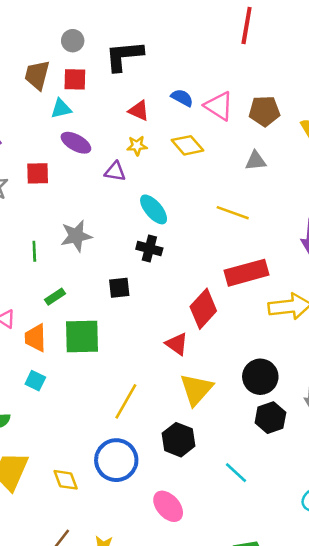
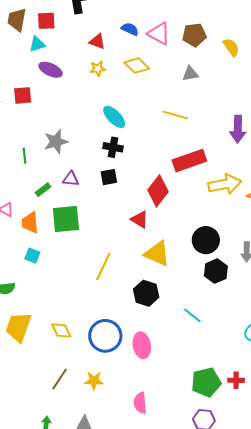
purple triangle: (115, 172) -> (71, 179), moved
black square: (119, 288) -> (109, 177), moved
yellow triangle: (196, 389) -> (157, 253), turned -44
blue circle: (116, 460) -> (105, 336), moved
pink ellipse: (168, 506) -> (142, 345), turned 35

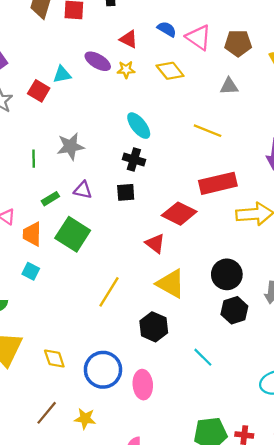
cyan triangle: (37, 44) -> (62, 75), moved
purple ellipse: (51, 70) -> (98, 61), moved
red square: (23, 95) -> (39, 91), turned 30
red diamond: (158, 191) -> (179, 214), turned 72
green square: (66, 219) -> (73, 234), turned 32

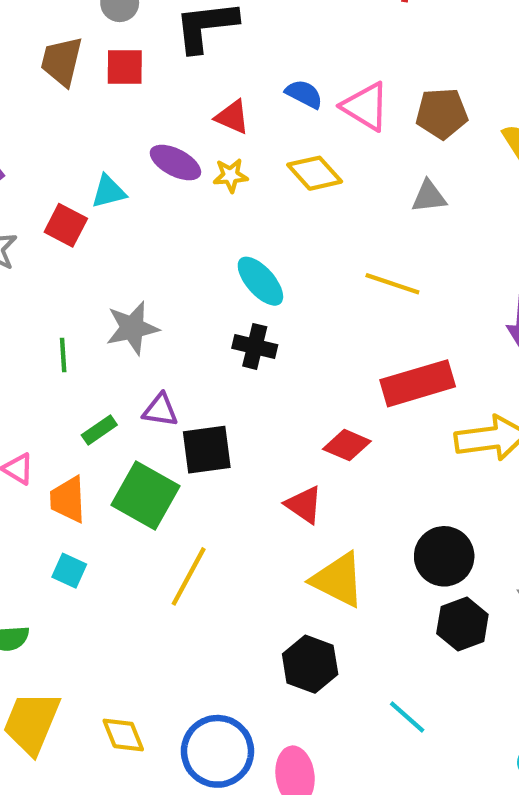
black square: (126, 192) -> (207, 450), moved, size x1.4
red diamond: (179, 214) -> (347, 445), size x0.7
yellow line: (109, 292) -> (189, 576), moved

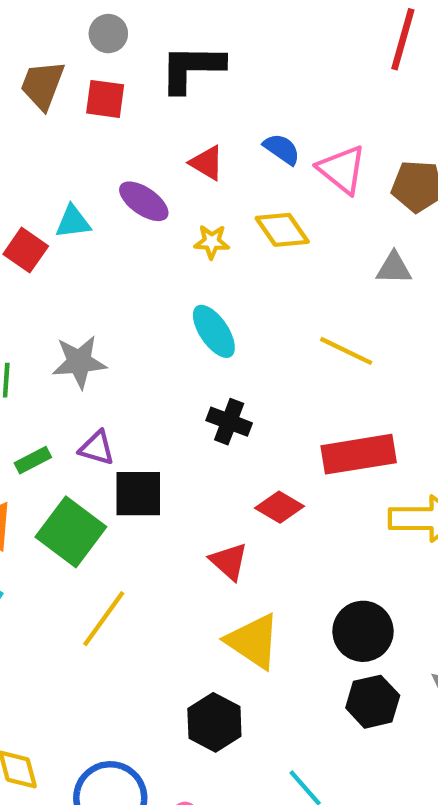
yellow star: (231, 175) -> (212, 242), moved
black cross: (255, 346) -> (229, 422), moved

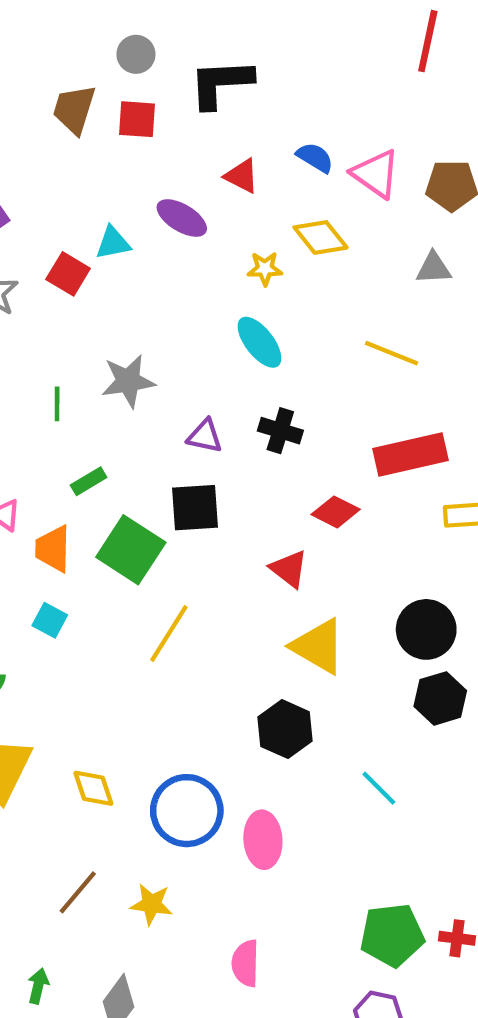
yellow star: (212, 242) -> (265, 269), moved
purple triangle: (97, 448) -> (205, 436), moved

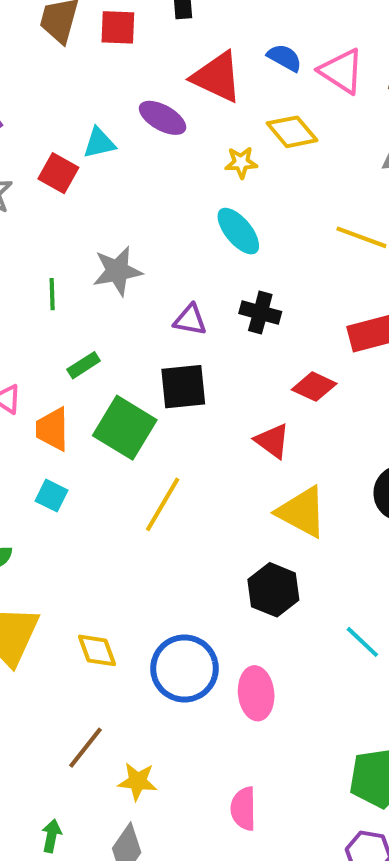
red triangle: (242, 176) -> (217, 77), size x1.6
yellow star: (151, 904) -> (137, 781), moved

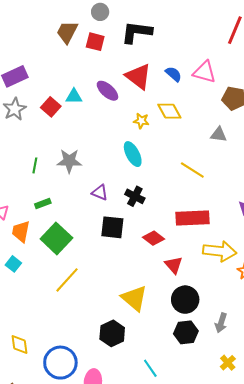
pink triangle: (342, 71) -> (204, 72), moved, turned -30
black square: (183, 387) -> (112, 227), moved
red triangle: (272, 441) -> (174, 265), moved

